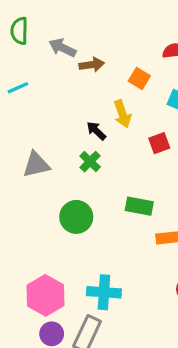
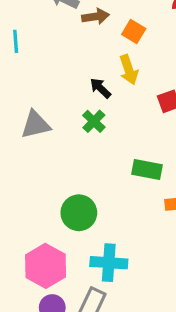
orange square: (139, 79) -> (134, 31), moved
cyan line: (18, 88) -> (16, 41), turned -70
green circle: (76, 217) -> (79, 213), moved

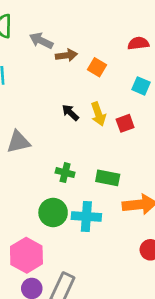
yellow arrow: (129, 70) -> (98, 114), moved
green cross: (94, 121) -> (65, 173), moved, turned -30
cyan cross: (109, 263) -> (86, 217), moved

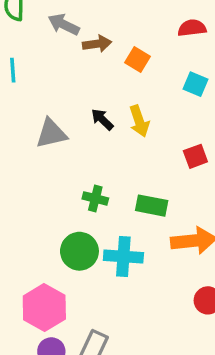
red square: (125, 123) -> (195, 156), moved
gray triangle: (18, 142) -> (51, 133), moved

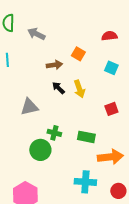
brown arrow: (97, 44) -> (54, 65), moved
gray triangle: (51, 133) -> (29, 107), moved
green circle: (79, 251) -> (40, 150), moved
cyan cross: (123, 256) -> (85, 182), moved

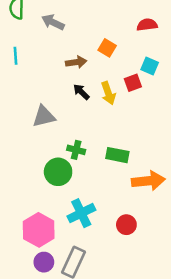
red square: (111, 109) -> (133, 83), moved
cyan cross: (85, 182) -> (81, 213), moved, turned -30
red circle: (118, 191) -> (126, 225), moved

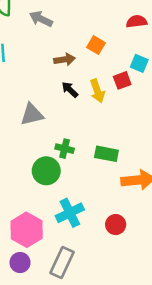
purple circle: (44, 262) -> (20, 263), moved

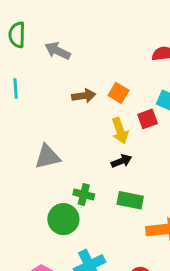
orange square: (96, 45) -> (119, 93), moved
black arrow: (70, 90) -> (121, 161), moved, turned 114

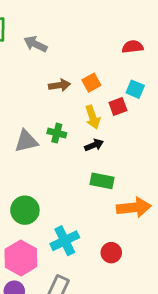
orange square: (119, 93) -> (91, 83), turned 30
green cross: (84, 194) -> (57, 133), moved
green circle: (63, 219) -> (25, 210), moved

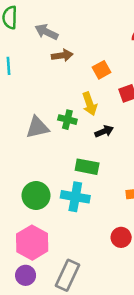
brown arrow: (59, 85) -> (62, 55), moved
yellow arrow: (93, 117) -> (90, 104), moved
green rectangle: (102, 181) -> (87, 167), moved
cyan cross: (65, 241) -> (75, 197), moved, turned 36

